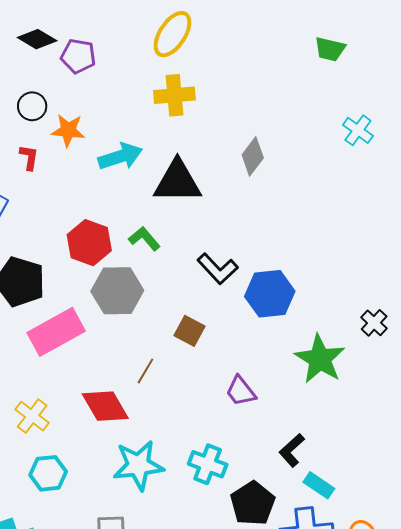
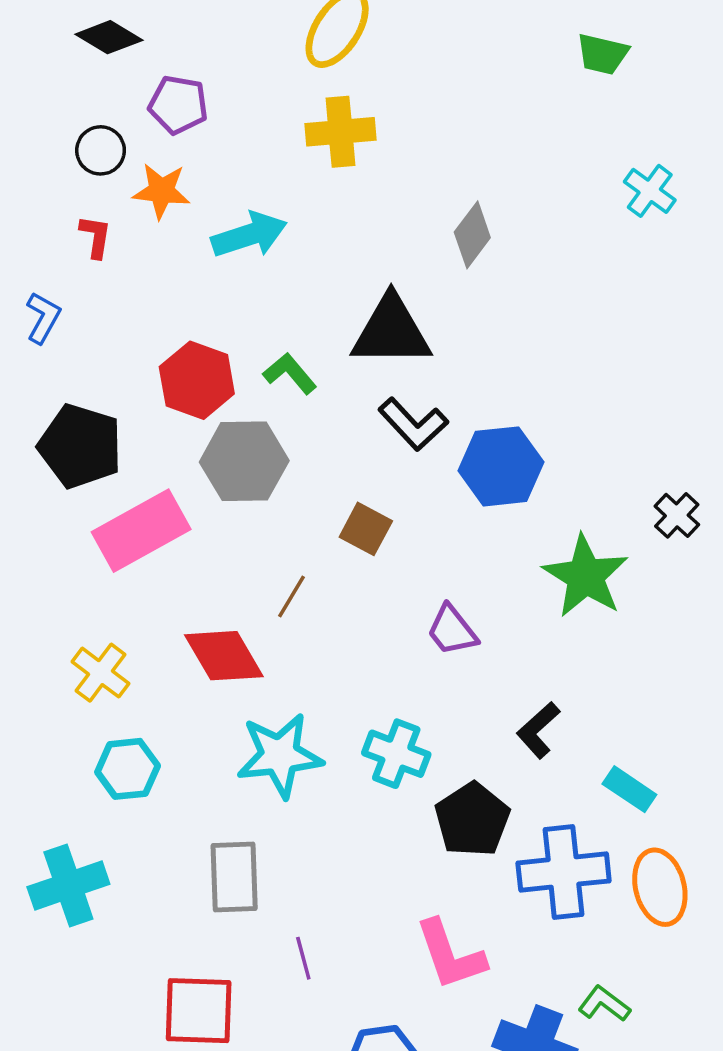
purple pentagon: (78, 56) -> (178, 105), moved
black triangle: (177, 181) -> (391, 331), moved
cyan rectangle: (319, 485) -> (629, 789), moved

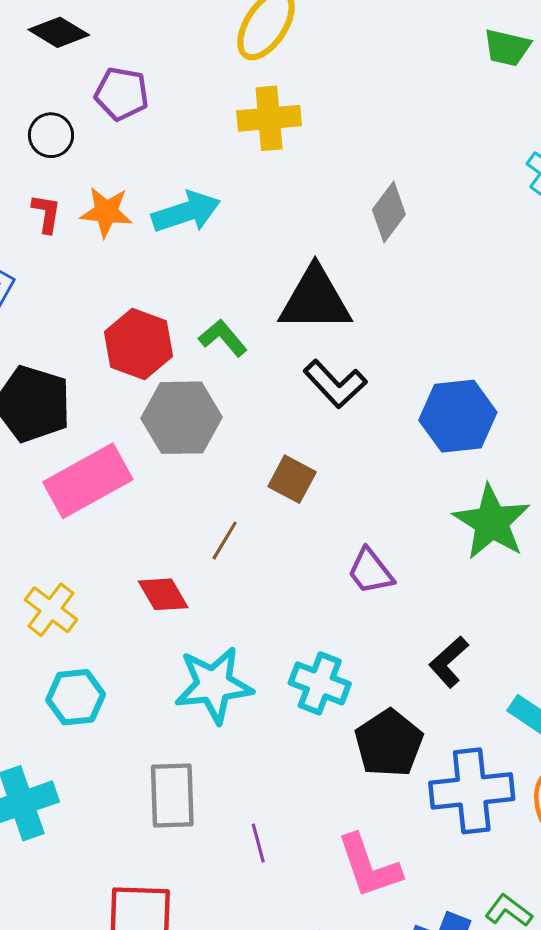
orange star: (161, 191) -> (106, 212), moved
blue hexagon: (501, 466) -> (458, 416), moved
red diamond: (224, 656) -> (163, 594), size x0.7
purple line: (303, 958) -> (258, 843), moved

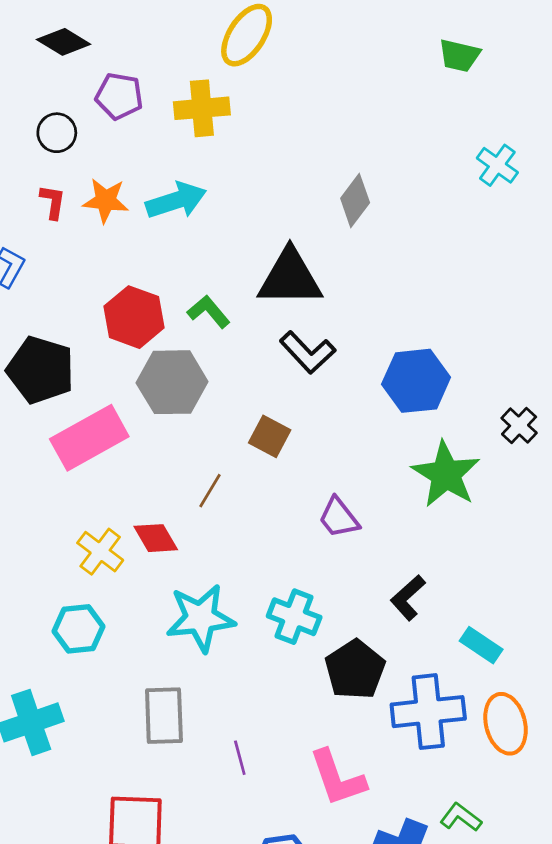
yellow cross: (269, 118) -> (202, 108), moved
yellow cross: (51, 610) -> (100, 552), moved

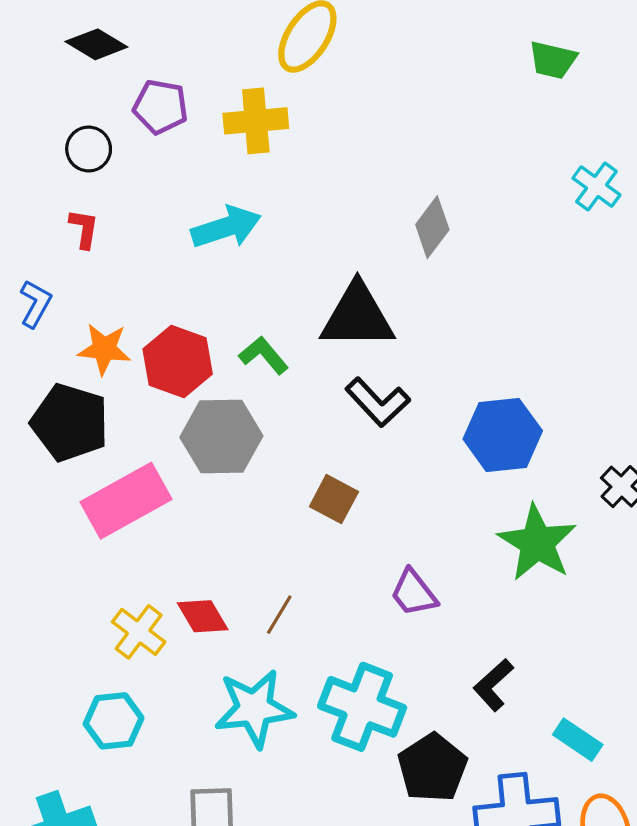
orange star: (106, 200) -> (104, 349), moved
brown line: (210, 491) -> (279, 615), moved
cyan cross: (294, 617) -> (362, 707), size x1.4

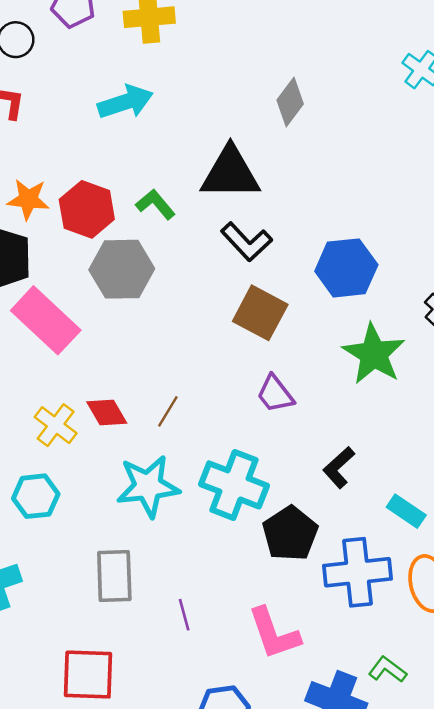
brown square: (334, 499) -> (260, 313), moved, size x1.4
pink rectangle: (126, 501) -> (46, 320), turned 72

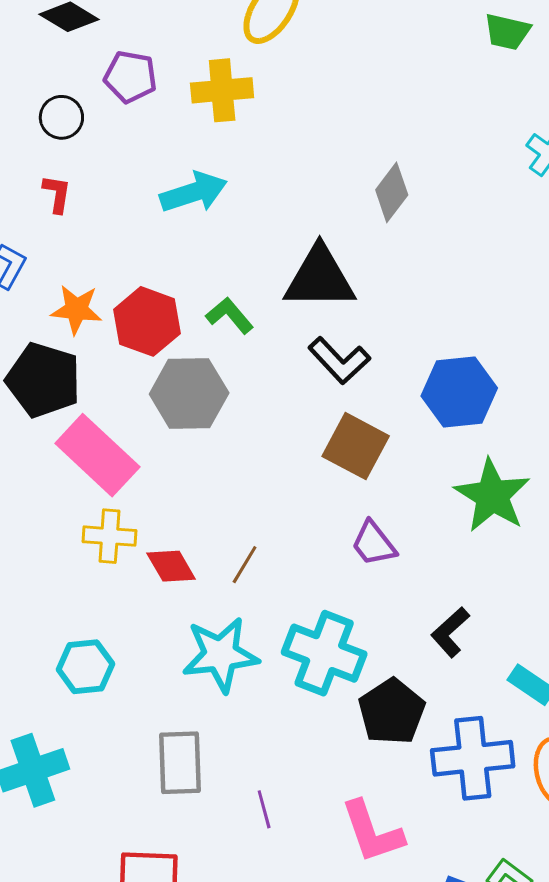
yellow cross: (56, 425) -> (109, 536), moved, turned -33

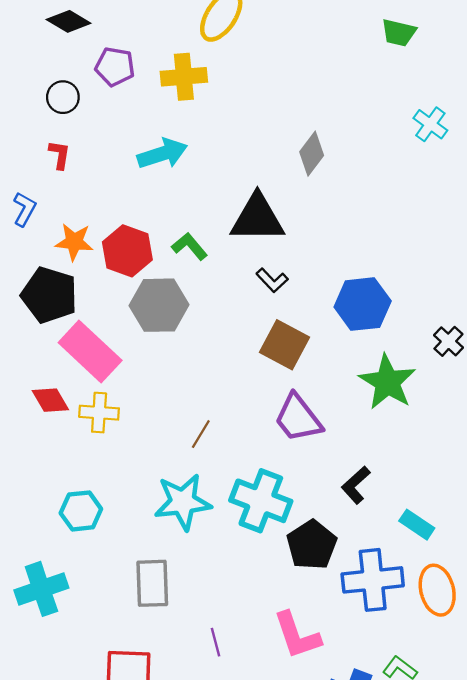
black L-shape: (339, 360) -> (272, 280), size x0.7
purple trapezoid: (374, 544) -> (298, 418), size x1.4
red diamond: (171, 566) -> (50, 400), moved
purple line: (264, 809) -> (216, 642), moved

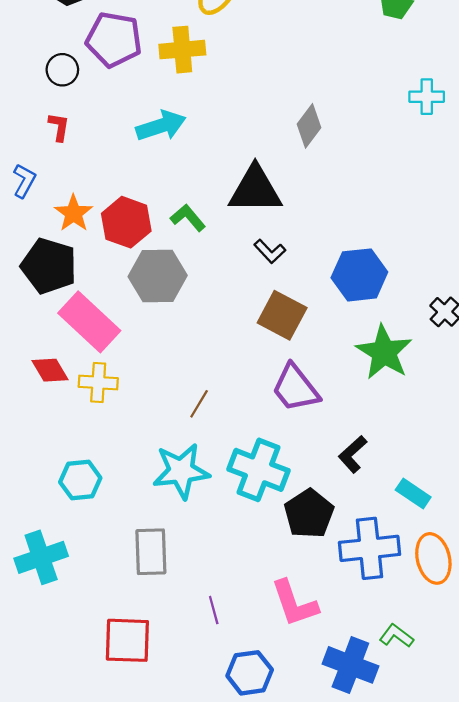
purple pentagon: (115, 67) -> (114, 40), size x1.4
cyan cross: (430, 124) -> (427, 97), turned -36
orange star: (74, 242) -> (74, 213), turned 30

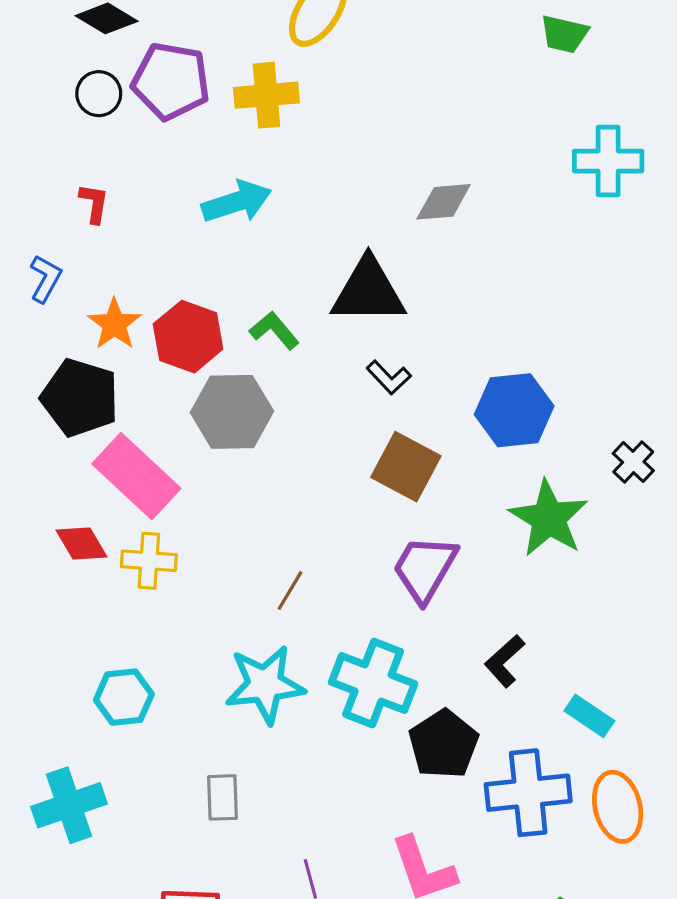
black circle: (62, 70) -> (99, 94), moved
cyan cross: (427, 97) -> (608, 161), size x1.4
gray diamond: (309, 126) -> (444, 202), turned 48
purple trapezoid: (296, 388) -> (425, 569), turned 68
gray rectangle: (151, 552) -> (223, 797), size x0.7

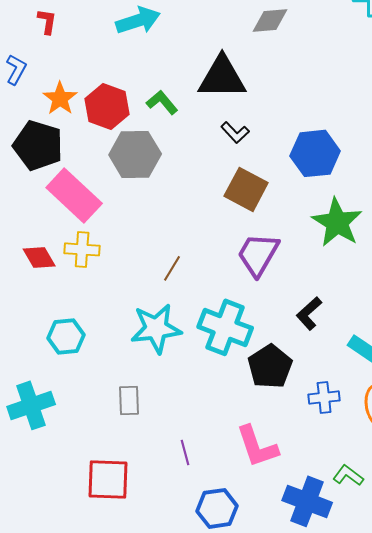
red diamond: (82, 543) -> (39, 257), moved
blue cross: (528, 793) -> (324, 397), size x0.6

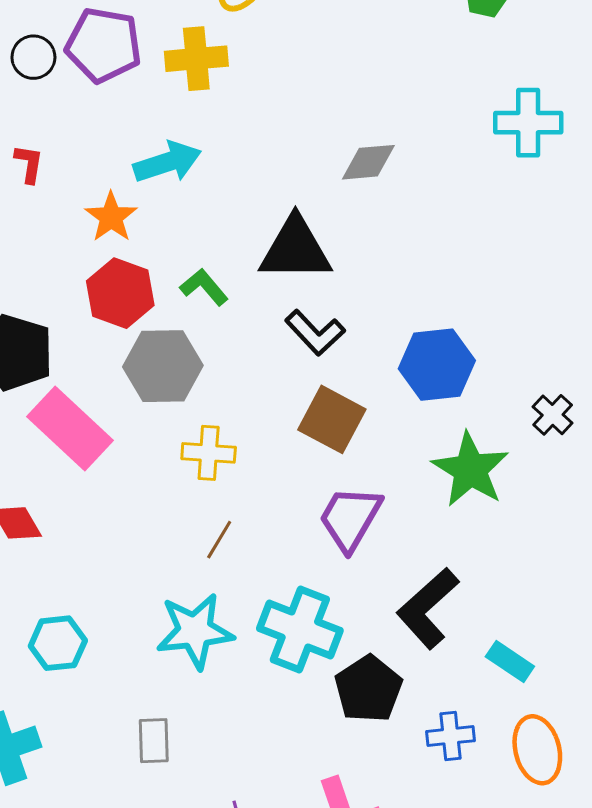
orange star: (60, 98) -> (111, 217), moved
black L-shape: (235, 132) -> (315, 333), size x1.4
yellow cross: (82, 249) -> (209, 453), moved
black L-shape: (309, 313) -> (428, 608), size x1.6

